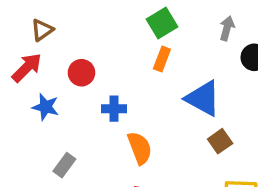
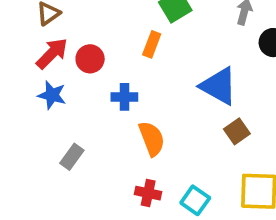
orange rectangle: (162, 59) -> (152, 44), moved
red arrow: (27, 68) -> (52, 53), moved

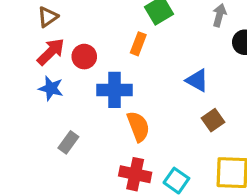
blue triangle: (219, 86) -> (197, 80), size x0.7
blue cross: (124, 97) -> (114, 90), size x1.5
red cross: (148, 193) -> (135, 174), size x1.4

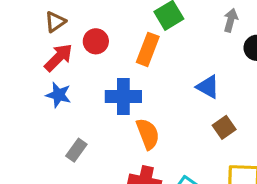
orange rectangle: (138, 44) -> (148, 49), size x1.4
red circle: (84, 57) -> (96, 41), moved

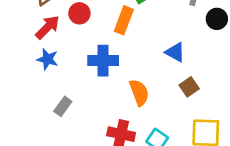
orange semicircle: (148, 134) -> (139, 92), moved

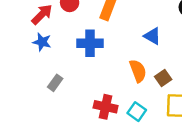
brown square: (189, 87) -> (163, 78), moved
orange semicircle: (139, 92) -> (138, 71), moved

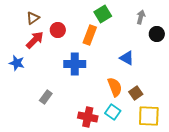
blue star: (42, 42) -> (17, 63), moved
cyan square: (137, 112) -> (113, 112), moved

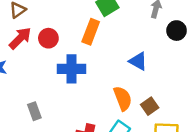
red circle: (58, 30) -> (48, 38), moved
gray rectangle: (46, 97) -> (34, 111), turned -56

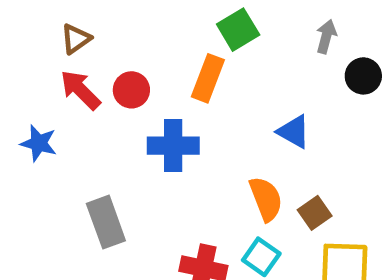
red arrow: (20, 38) -> (80, 90), turned -90
gray rectangle: (34, 111) -> (106, 222), size x1.5

